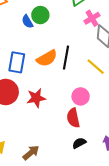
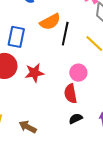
orange semicircle: (47, 58) -> (50, 22), moved
brown arrow: (31, 153) -> (28, 127), turned -114

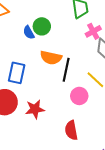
orange semicircle: (50, 22) -> (51, 58), turned 40
pink circle: (78, 73) -> (79, 96), moved

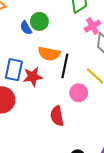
red star: (35, 109) -> (33, 77), moved
red semicircle: (71, 130) -> (57, 116), moved

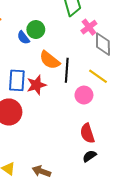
orange semicircle: (49, 54) -> (50, 60), turned 35
red semicircle: (57, 116) -> (87, 133), moved

